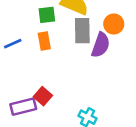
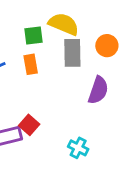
purple semicircle: (101, 45) -> (98, 90), moved

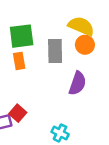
yellow semicircle: (64, 24) -> (81, 26), moved
green square: (33, 36) -> (22, 36), size x1.5

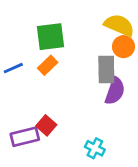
gray rectangle: (55, 51) -> (106, 70), moved
orange rectangle: (19, 61) -> (48, 65), turned 56

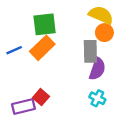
orange rectangle: (48, 65) -> (42, 48), size x1.5
cyan cross: (95, 148) -> (97, 98), moved

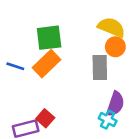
blue line: (14, 50) -> (15, 66), turned 42
purple semicircle: (97, 69) -> (115, 104), moved

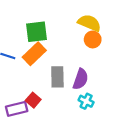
gray rectangle: (100, 68) -> (57, 77), moved
purple semicircle: (115, 104) -> (81, 79), moved

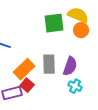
green square: (36, 32) -> (54, 23), moved
orange rectangle: (34, 54) -> (24, 69), moved

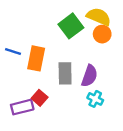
green square: (54, 23) -> (71, 26), turned -30
orange rectangle: (24, 69) -> (36, 58), moved, turned -35

